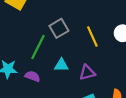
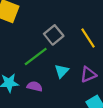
green line: (38, 47) -> (36, 57), turned 35
cyan triangle: (61, 65) -> (62, 71), turned -40

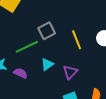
purple triangle: (88, 74) -> (70, 72), turned -35

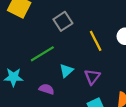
gray square: (47, 31) -> (63, 21), moved
purple semicircle: (20, 73) -> (47, 89), moved

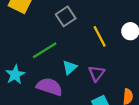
cyan star: (13, 77) -> (15, 75), turned -30
purple semicircle: (47, 89) -> (49, 87), size x1.6

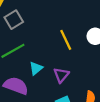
gray square: (66, 16) -> (14, 20), moved

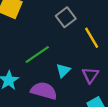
gray square: (14, 20) -> (66, 17), moved

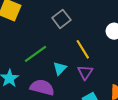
yellow line: (92, 38) -> (83, 49), moved

